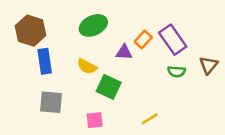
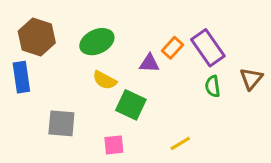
green ellipse: (93, 25) -> (97, 42), moved
blue rectangle: (45, 61) -> (21, 77), moved
green semicircle: (177, 72) -> (213, 86), turned 78

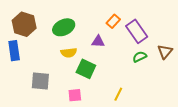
orange rectangle: (173, 48) -> (113, 21), moved
yellow semicircle: (105, 80) -> (69, 53), turned -35
green semicircle: (213, 86) -> (140, 57), turned 72
yellow line: (180, 143) -> (118, 94), turned -32

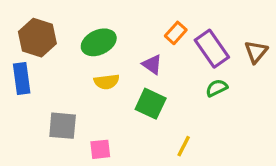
purple triangle: (98, 41) -> (152, 64), turned 32
brown triangle: (165, 52) -> (256, 52), moved
green square: (86, 69) -> (151, 104), moved
pink square: (75, 95) -> (100, 149), moved

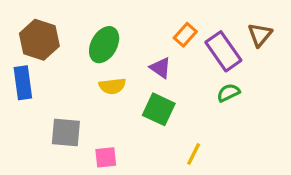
green ellipse: (99, 42) -> (104, 45), turned -36
brown triangle: (256, 52) -> (260, 35), moved

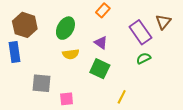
orange rectangle: (185, 35) -> (103, 10), moved

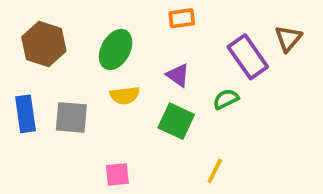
orange rectangle: (103, 10) -> (182, 18), turned 40
blue rectangle: (14, 52) -> (26, 114), moved
green semicircle: (144, 58) -> (226, 99), moved
gray square: (42, 83) -> (71, 117), moved

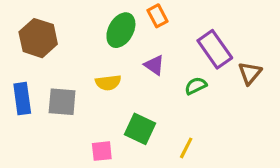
orange rectangle: (182, 18) -> (158, 16), turned 70
brown triangle: (288, 38) -> (250, 73), moved
green ellipse: (116, 50) -> (121, 30), moved
green square: (176, 121) -> (140, 129), moved

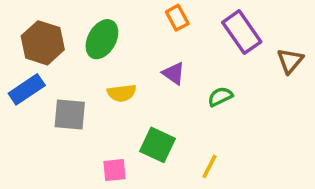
green ellipse: (121, 30) -> (102, 39), moved
purple rectangle: (215, 49) -> (242, 32), moved
brown triangle: (250, 73) -> (290, 61), moved
blue rectangle: (22, 99) -> (27, 89), moved, turned 64

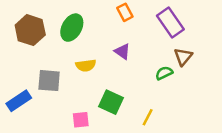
brown triangle: (290, 61) -> (183, 57), moved
blue rectangle: (27, 89) -> (19, 101), moved
green semicircle: (220, 97) -> (164, 73), moved

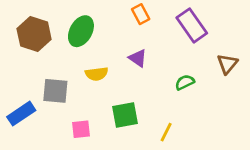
brown triangle: (183, 57) -> (227, 64), moved
green square: (111, 102) -> (125, 115), turned -35
pink square: (81, 120) -> (81, 129), moved

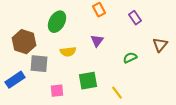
purple rectangle: (192, 25) -> (135, 18), size x0.6
brown hexagon: (34, 34) -> (24, 42), moved
purple triangle: (138, 58) -> (97, 41), turned 32
yellow line: (166, 132) -> (117, 93), turned -64

